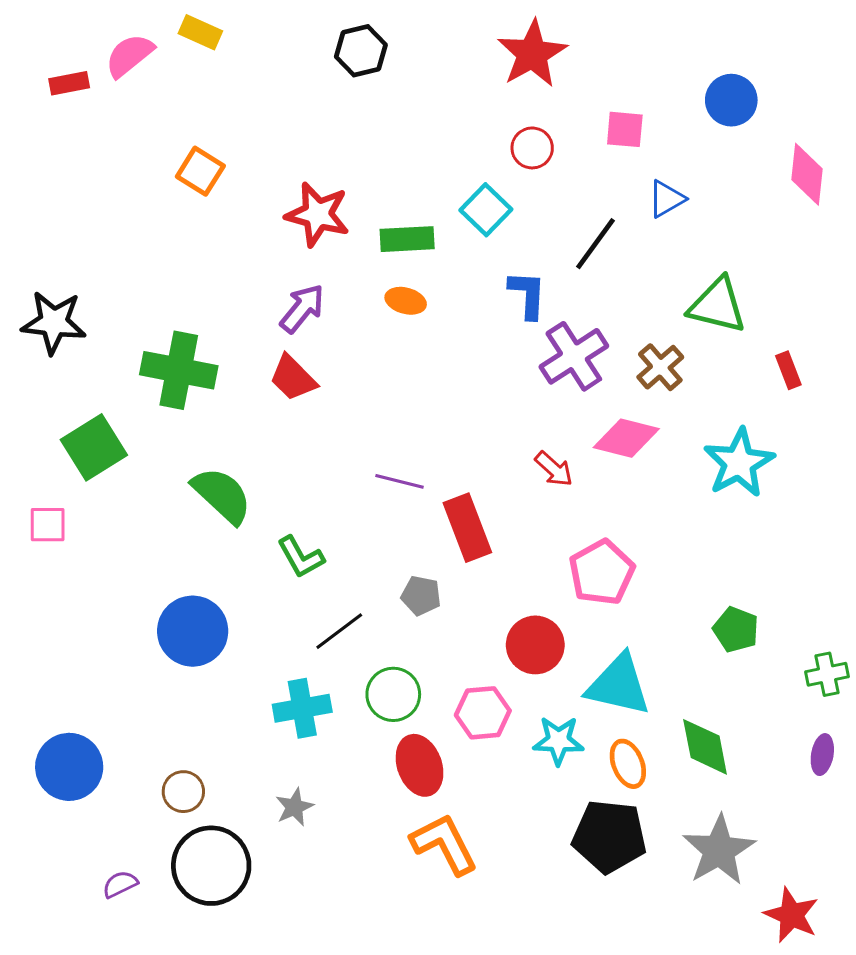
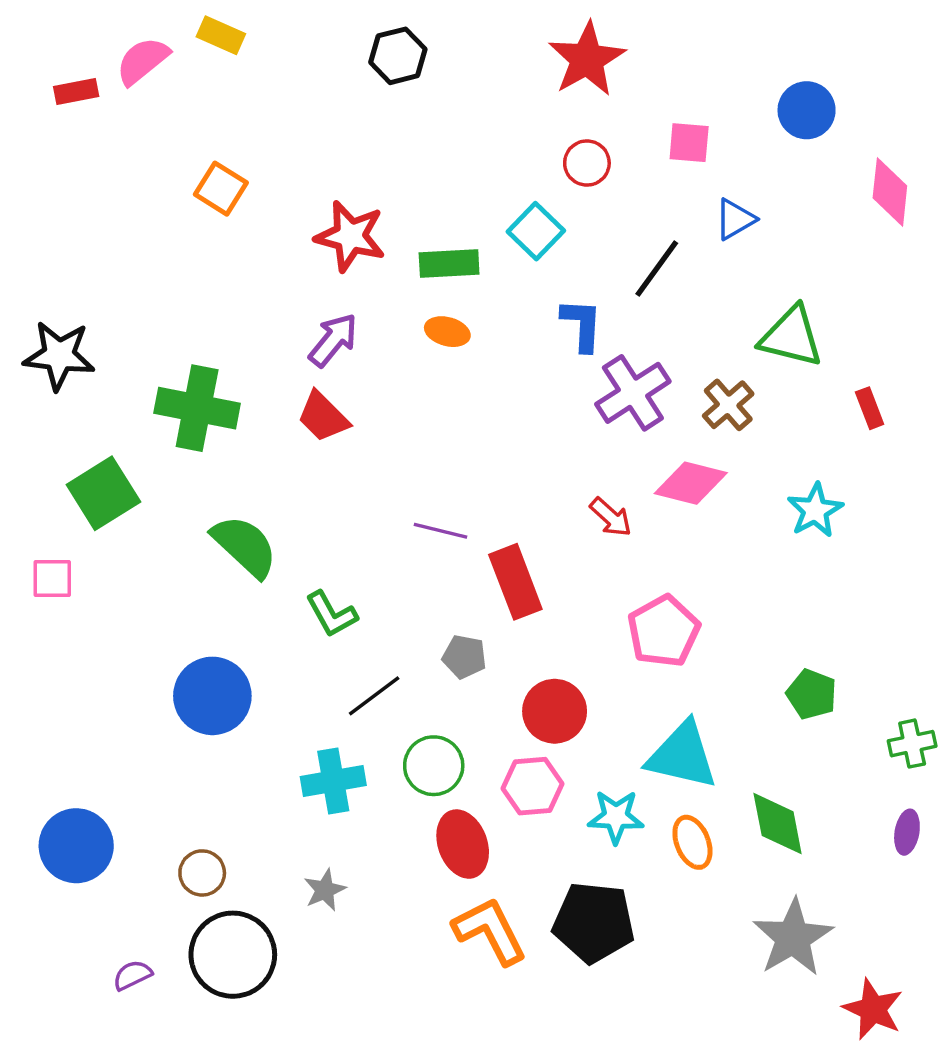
cyan star: (739, 463) -> (815, 510), size x0.7
red circle: (535, 645) -> (555, 711), moved
black pentagon: (609, 836) -> (594, 922), moved

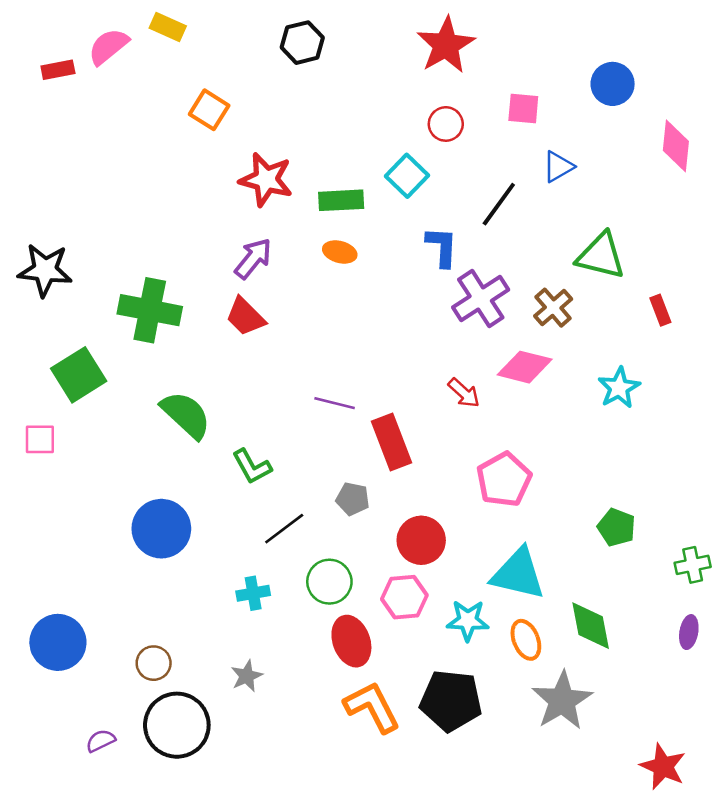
orange square: (221, 189) -> (209, 110), moved
cyan cross: (333, 781) -> (253, 593), size x0.7
gray star: (793, 938) -> (562, 701), moved

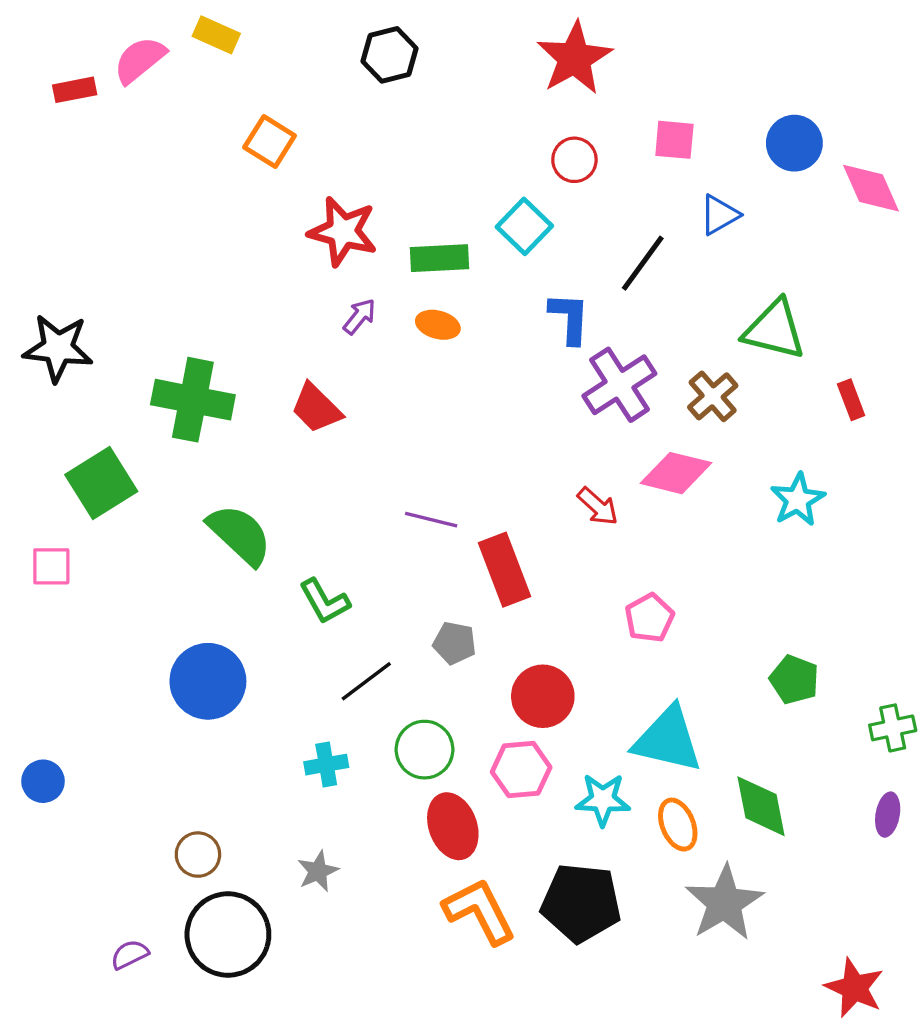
blue circle: (613, 84) -> (794, 143), moved
pink diamond: (676, 146) -> (871, 188), turned -30
purple arrow: (253, 258) -> (360, 316), moved, size x0.7
pink pentagon: (504, 480) -> (649, 618), size x0.7
blue circle: (58, 642) -> (43, 781), moved, size x0.6

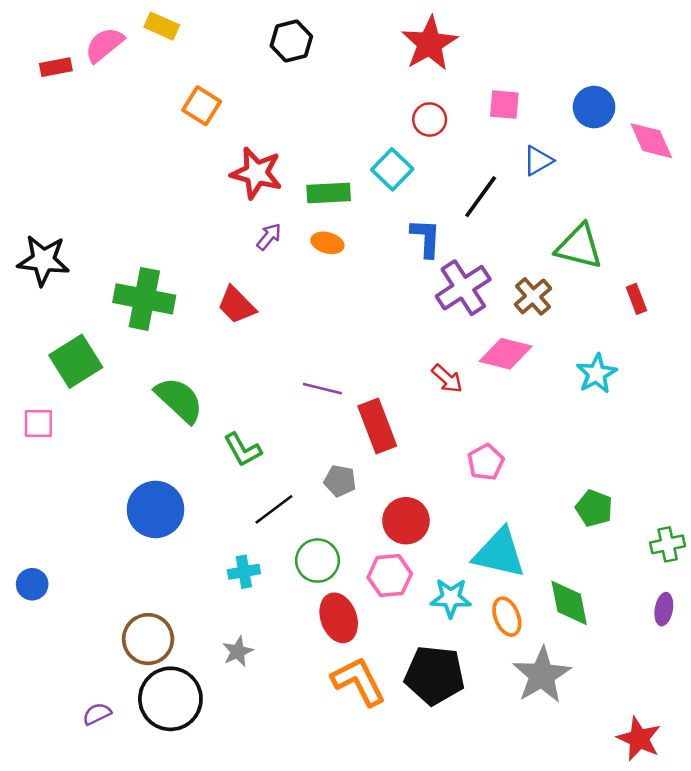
brown circle: (198, 855) -> (148, 639), size x1.5

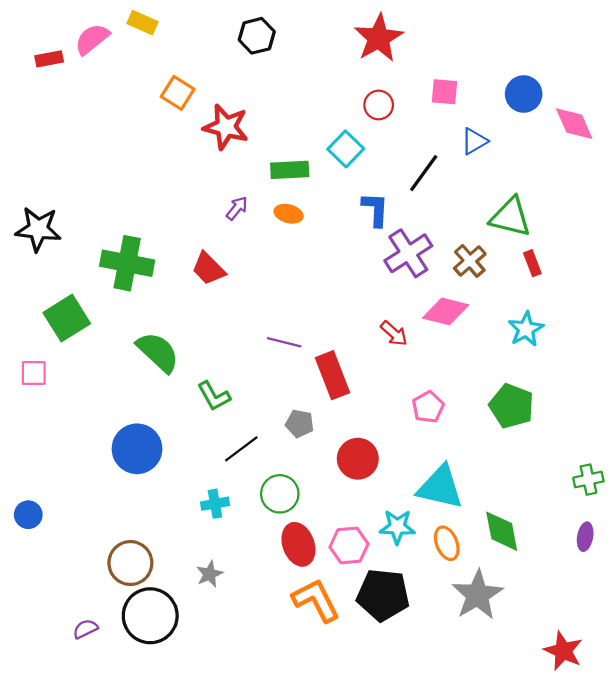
red star: (256, 173) -> (226, 127), moved
red rectangle: (636, 299) -> (532, 263), moved
green pentagon: (594, 508) -> (512, 406), moved, size x1.4
pink hexagon: (390, 575) -> (349, 545), moved

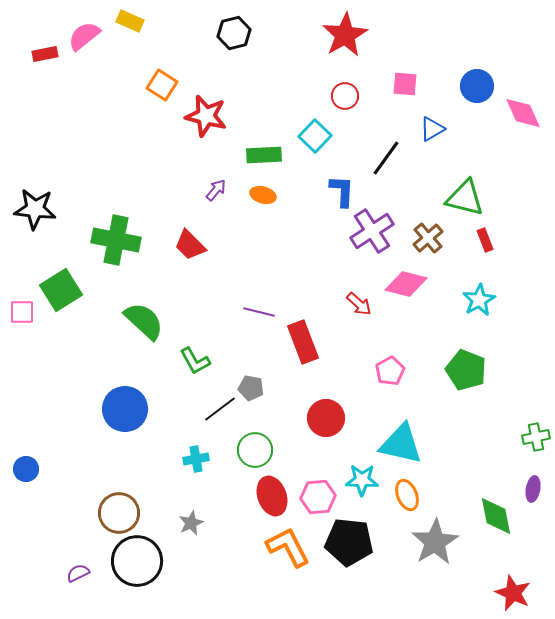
pink square: (34, 373) -> (22, 312), moved
gray pentagon: (300, 424) -> (251, 388), moved
green diamond: (502, 531) -> (496, 516), moved

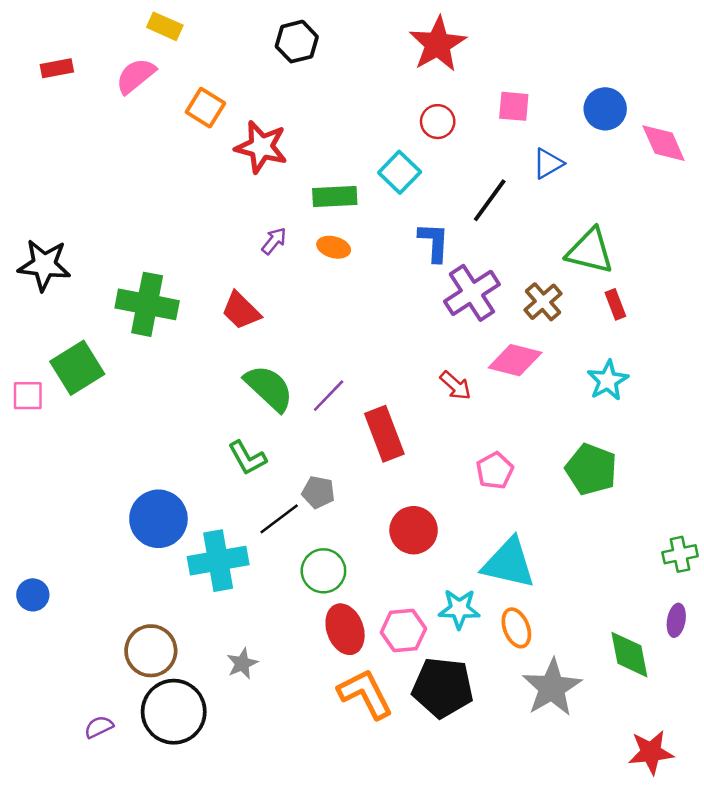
pink semicircle: (84, 36) -> (136, 76), moved
purple line: (259, 312) -> (329, 396), turned -60
green semicircle: (144, 321) -> (269, 388), moved
cyan cross: (196, 459) -> (218, 561), moved, size x1.8
red star: (513, 593) -> (651, 752), turned -30

